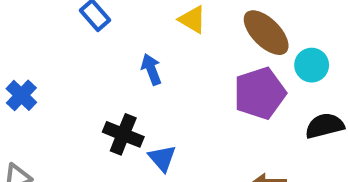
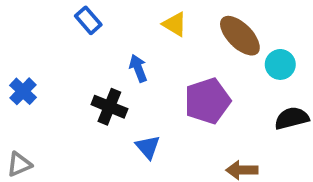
purple pentagon: (260, 93) -> (207, 101), moved
black cross: (123, 134) -> (109, 107), moved

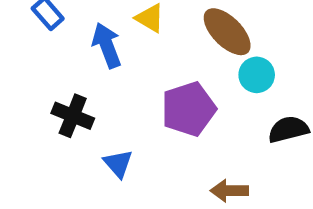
cyan circle: (280, 64) -> (257, 75), moved
blue arrow: (138, 68) -> (107, 45), moved, size x1.4

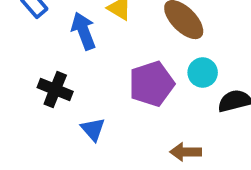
cyan circle: (257, 75) -> (203, 73), moved

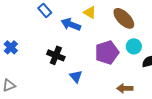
blue arrow: (84, 31) -> (71, 24), turned -48

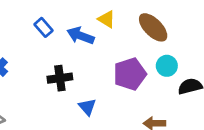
blue rectangle: (45, 10) -> (43, 27), moved
black cross: (56, 55) -> (60, 78), turned -30

